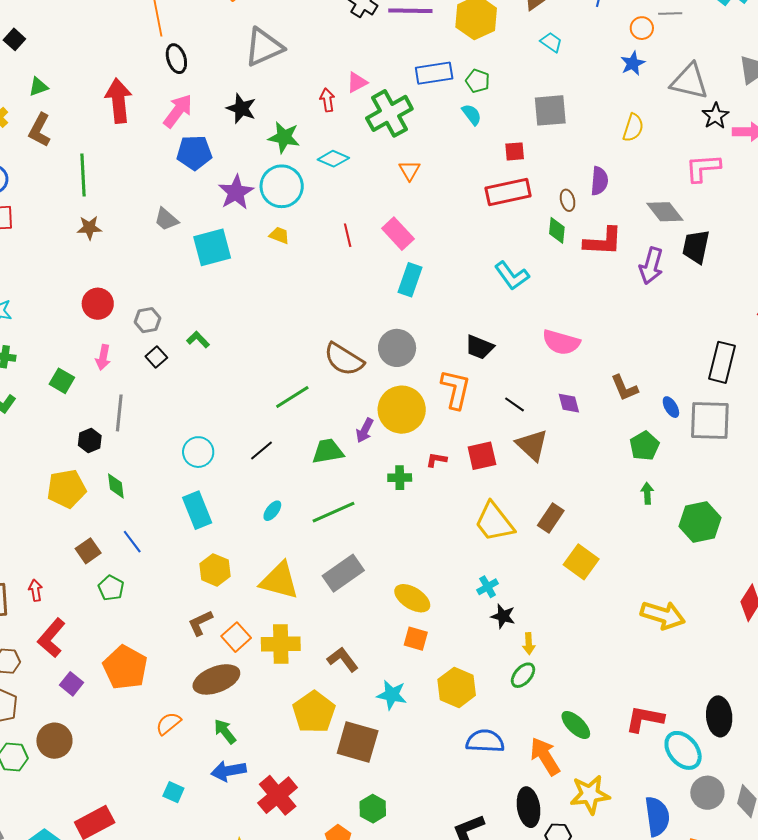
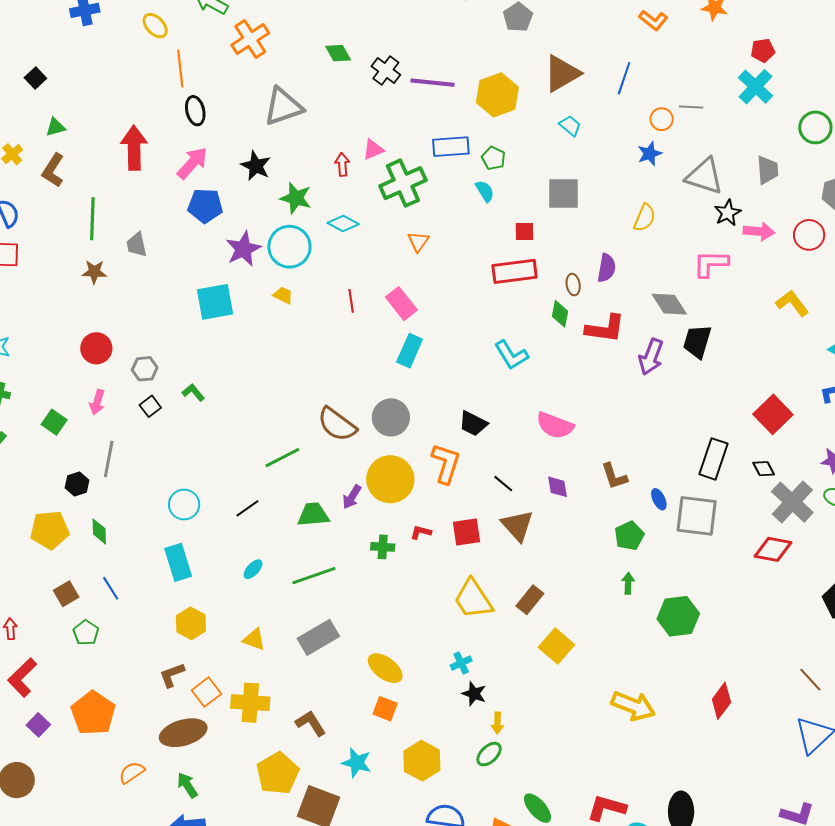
gray trapezoid: (166, 219) -> (137, 245), moved, turned 32
yellow triangle: (279, 581) -> (254, 639), size x0.6

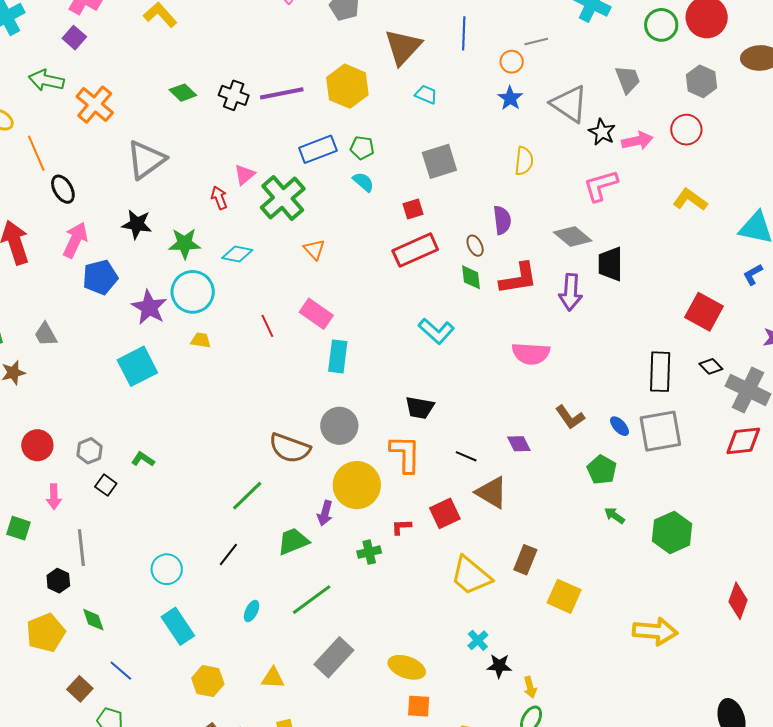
gray triangle: (705, 176) -> (569, 104), turned 33
pink semicircle: (555, 425) -> (531, 354), moved
green arrow: (628, 583) -> (614, 515), turned -40

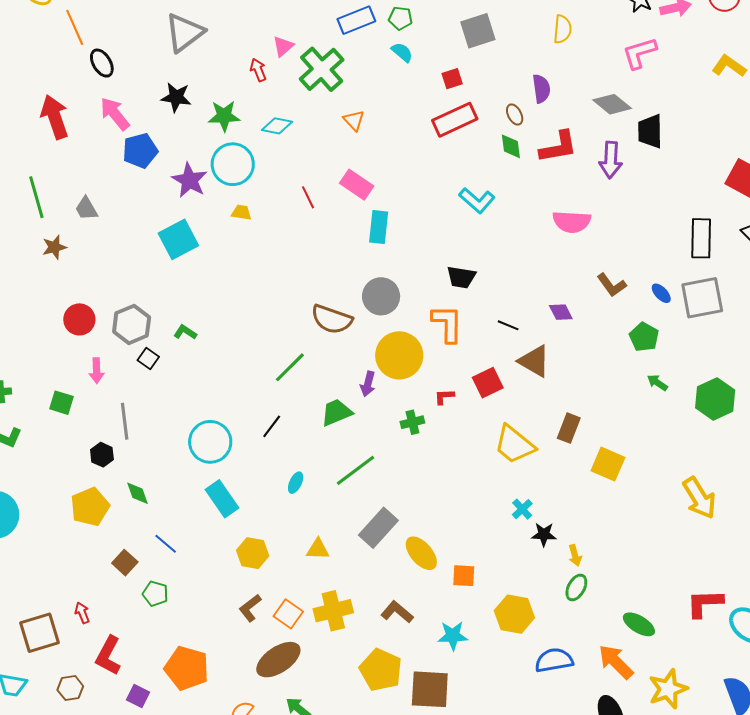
pink arrow: (75, 240) -> (115, 114), turned -63
gray hexagon: (89, 451) -> (132, 324), size x1.5
cyan circle: (167, 569) -> (210, 442), size x1.4
yellow arrow: (655, 631) -> (699, 498), turned 54
yellow ellipse: (407, 667) -> (421, 553), moved, turned 30

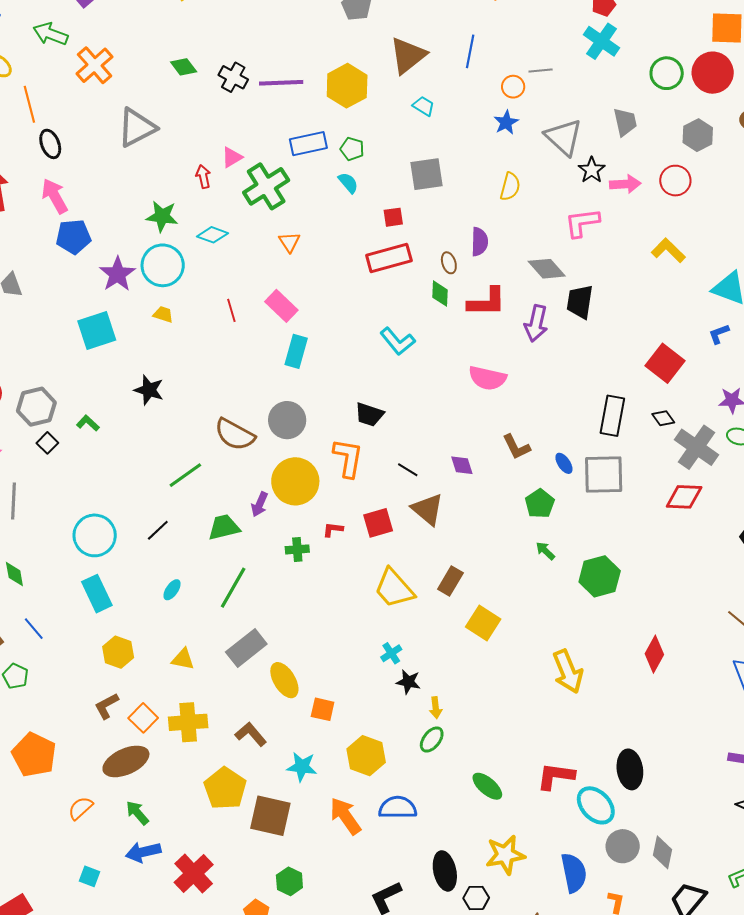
black star: (176, 97) -> (149, 390), moved
green line: (355, 470) -> (233, 588), turned -33
orange arrow: (616, 662) -> (345, 816), moved

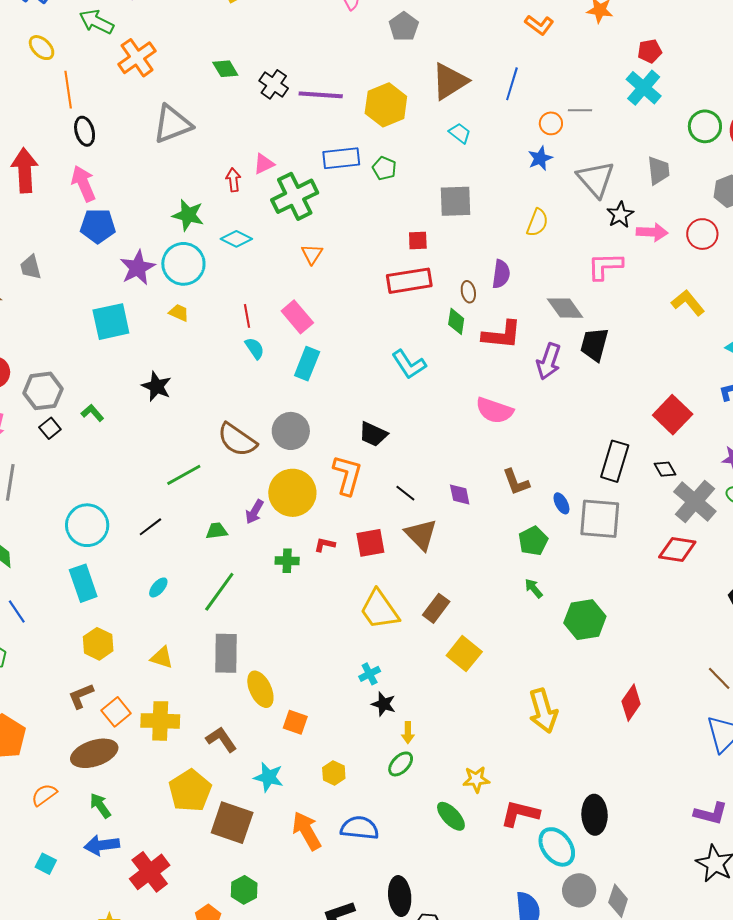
cyan semicircle: (348, 183) -> (255, 348), moved
green trapezoid: (224, 527) -> (217, 531), size x0.7
gray rectangle: (246, 648) -> (226, 653), turned -57
yellow hexagon: (366, 756) -> (334, 773), size x0.6
yellow star: (505, 855) -> (476, 779), moved, size x0.7

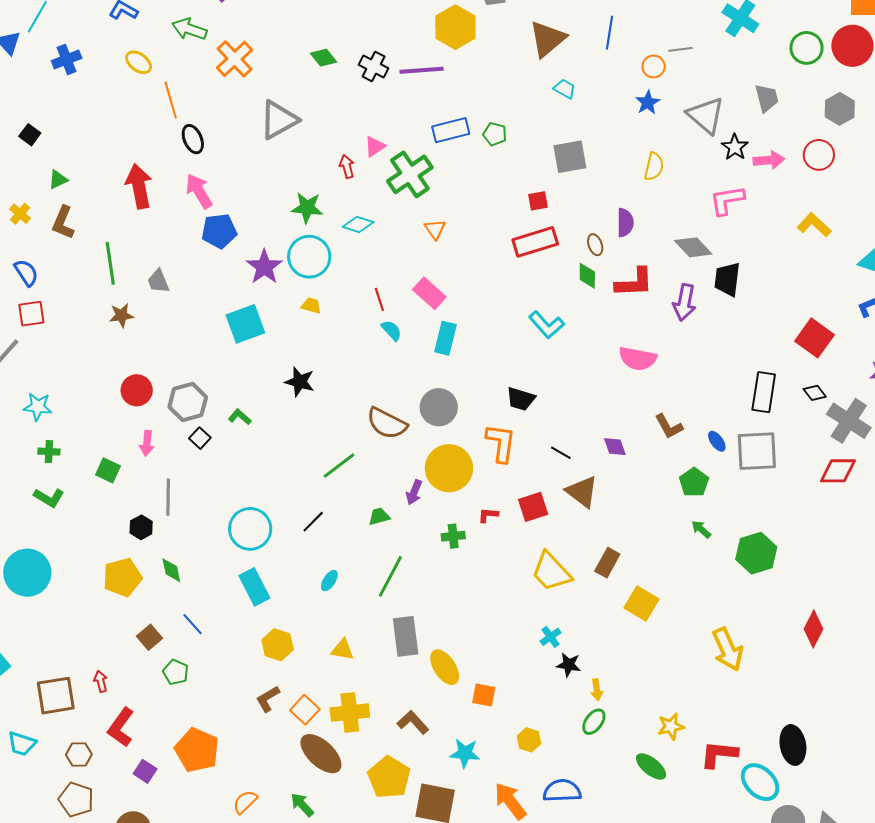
yellow hexagon: (386, 105) -> (455, 27), moved
brown ellipse: (94, 753) -> (321, 754), moved, turned 69

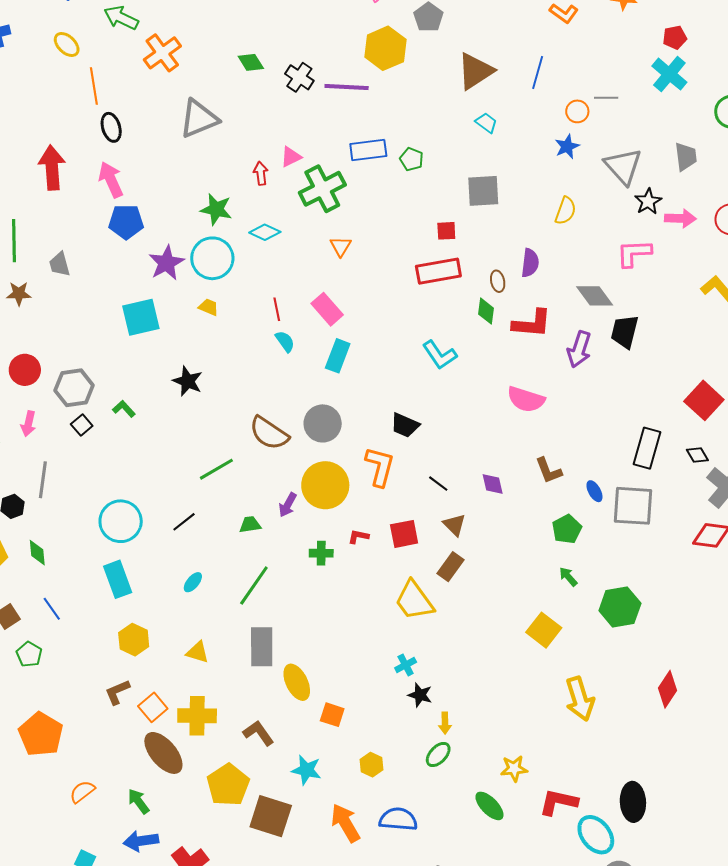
brown triangle: (582, 492) -> (454, 525), size x0.7
brown rectangle: (607, 563) -> (451, 567), moved
yellow square: (641, 604) -> (544, 630), moved

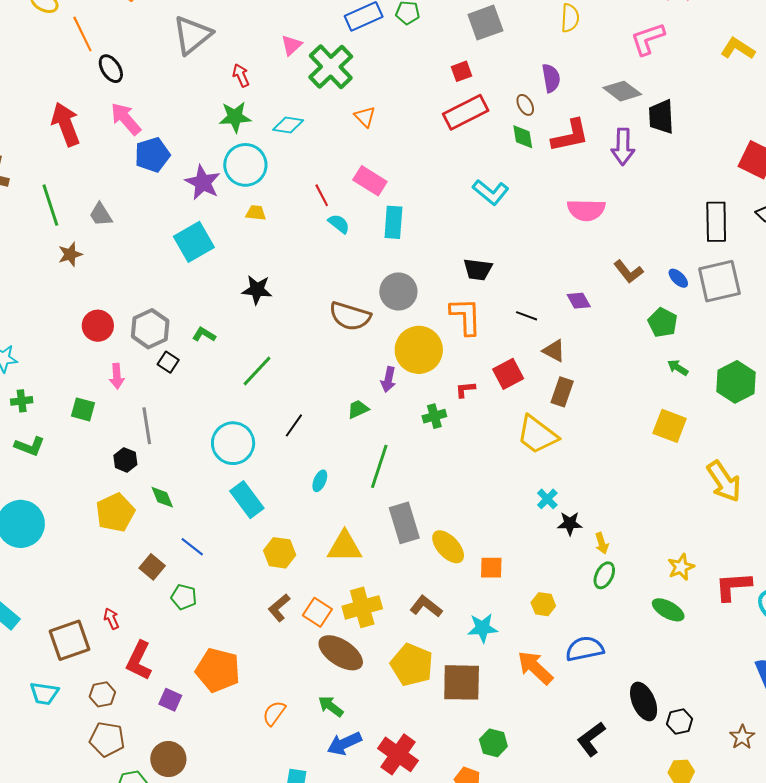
red arrow: (261, 173) -> (241, 75), moved
green line: (216, 469) -> (257, 371), moved
yellow triangle: (198, 652) -> (344, 547), size x1.5

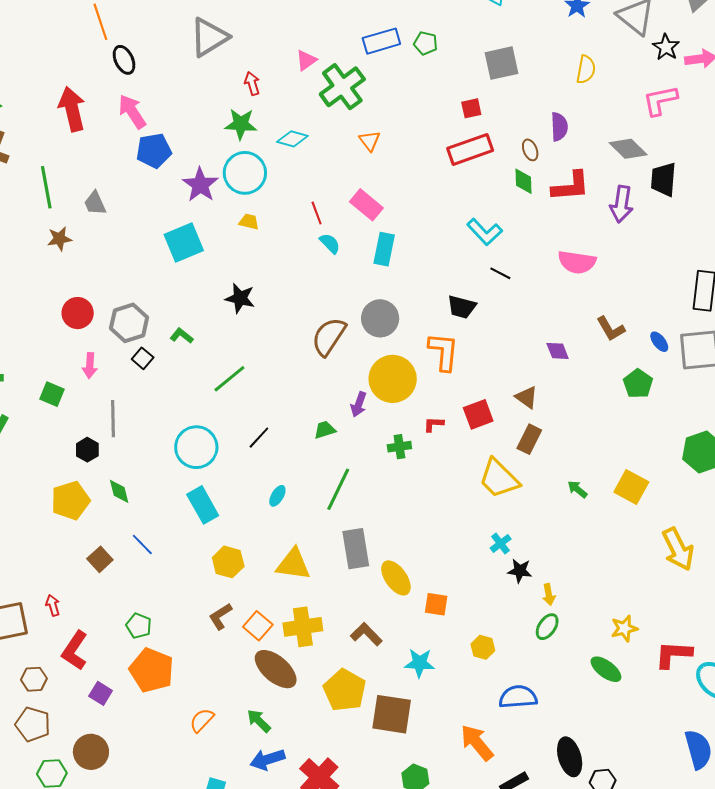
brown semicircle: (350, 316) -> (329, 337), turned 99
black line: (527, 316) -> (500, 273), moved
green arrow: (678, 368) -> (577, 489), moved
green pentagon: (184, 597) -> (139, 626), moved
orange arrow: (535, 668) -> (477, 743), moved

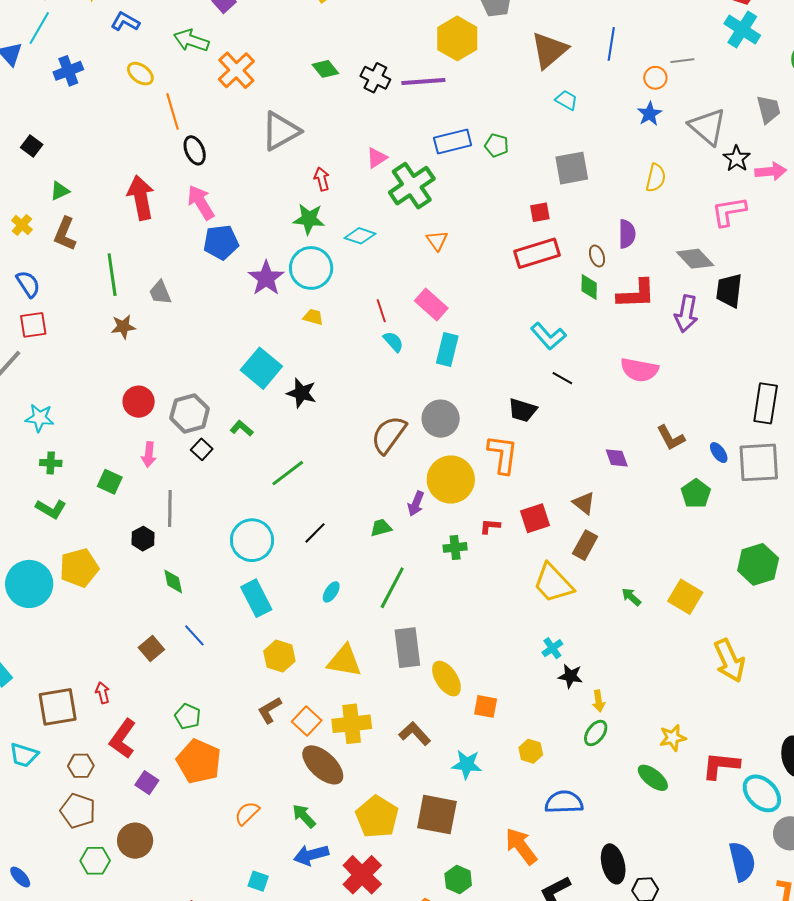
cyan square: (184, 243) -> (261, 368), moved, turned -30
yellow pentagon: (70, 500) -> (79, 568), moved
yellow pentagon: (345, 690) -> (377, 817), moved

